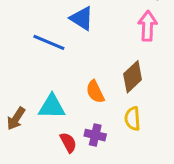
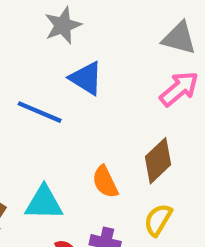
pink arrow: (148, 26) -> (179, 89), turned 48
yellow semicircle: (133, 119) -> (158, 220), turned 35

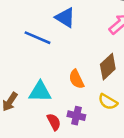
yellow semicircle: (158, 220) -> (108, 102), turned -90

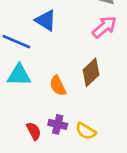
cyan triangle: (40, 92) -> (19, 75), moved
yellow semicircle: (108, 102) -> (86, 131), moved

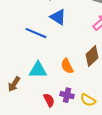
cyan triangle: (19, 75) -> (38, 70), moved

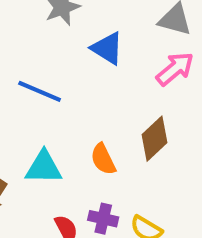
blue triangle: (58, 17) -> (107, 48), moved

